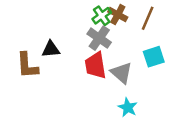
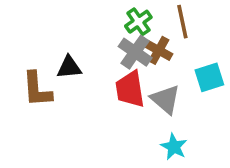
brown cross: (118, 15) -> (159, 50), moved
brown line: (148, 18) -> (182, 22), moved, turned -35

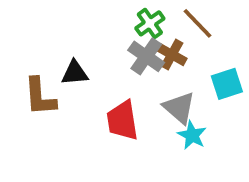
brown line: (182, 22) -> (198, 23), turned -32
red trapezoid: (130, 89) -> (122, 121), moved
cyan star: (174, 147) -> (192, 135), moved

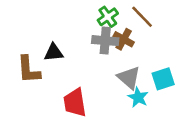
gray cross: (146, 56) -> (105, 41), turned -30
cyan square: (227, 84) -> (163, 79), moved
red trapezoid: (122, 121) -> (75, 103), moved

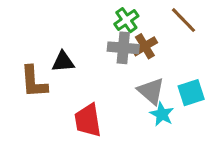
brown line: (142, 17) -> (183, 20), moved
brown cross: (124, 39) -> (145, 46), turned 30

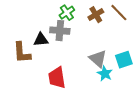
green cross: (126, 20) -> (67, 13), moved
brown cross: (145, 46) -> (96, 15), moved
gray cross: (123, 48) -> (60, 31), moved

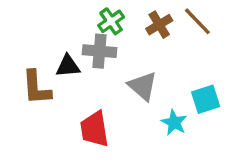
gray triangle: (98, 59) -> (143, 86), moved

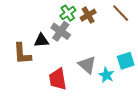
brown cross: (159, 25) -> (88, 15), moved
gray cross: (99, 51) -> (61, 31), turned 30
gray triangle: (143, 86) -> (87, 65), moved

